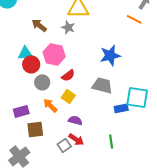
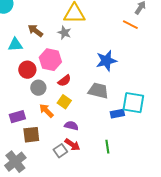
cyan triangle: (25, 53) -> (15, 45), moved

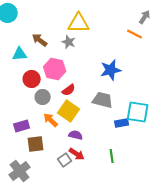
yellow square: (64, 102) -> (69, 111), size x1.5

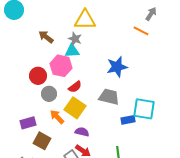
cyan triangle: (20, 54) -> (72, 51), moved
brown square: (36, 144) -> (42, 141), turned 36

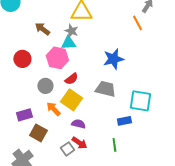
orange line: (141, 31) -> (137, 23), turned 35
red circle: (38, 76) -> (22, 59), moved
blue rectangle: (128, 120) -> (124, 121), moved

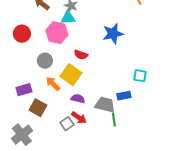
red semicircle: (71, 79) -> (81, 55), moved, turned 56
gray trapezoid: (105, 89) -> (105, 105), moved
cyan square: (140, 101) -> (140, 76), size x0.6

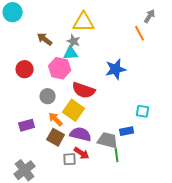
red semicircle: (81, 55) -> (84, 90), size x1.6
purple semicircle: (78, 99) -> (81, 134), size x1.5
brown square: (38, 108) -> (56, 137), moved
gray square: (67, 124) -> (70, 159), turned 32

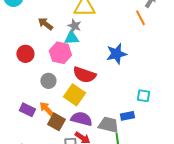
orange arrow: (56, 119) -> (46, 109), moved
purple rectangle: (27, 125) -> (27, 110), turned 42

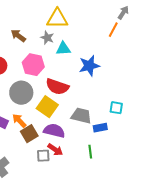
orange line: (140, 18) -> (113, 30), turned 56
cyan triangle: (71, 38) -> (63, 49), moved
gray circle: (48, 81) -> (21, 93), size x1.5
brown square: (56, 122) -> (29, 134), turned 30
gray trapezoid: (108, 125) -> (81, 116), moved

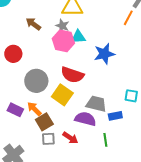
pink hexagon: (33, 65) -> (63, 41), moved
purple semicircle: (54, 131) -> (85, 119), moved
gray square: (43, 156) -> (48, 139), moved

